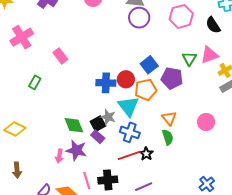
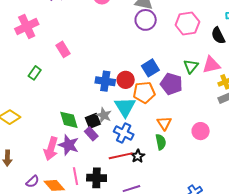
pink arrow: (59, 156) -> (51, 149), size x1.6

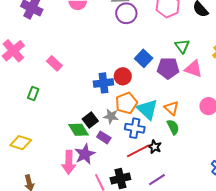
pink triangle: (211, 65) -> (193, 69), moved, turned 48
orange pentagon: (144, 92) -> (126, 103), moved
cyan triangle: (125, 107) -> (147, 109), moved
black square: (93, 121) -> (90, 120), moved
purple star: (69, 145) -> (85, 154), turned -30

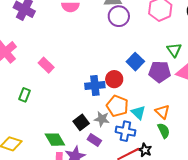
orange pentagon: (126, 103) -> (117, 106), turned -30
cyan triangle: (147, 109) -> (138, 113), size x0.7
green diamond: (79, 130) -> (55, 140), moved

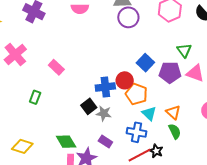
orange pentagon: (117, 106) -> (136, 94), moved
gray star: (102, 119) -> (104, 113), moved
black square: (81, 122) -> (89, 106), moved

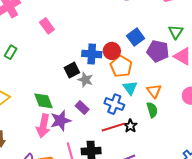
green rectangle: (35, 97) -> (11, 52), moved

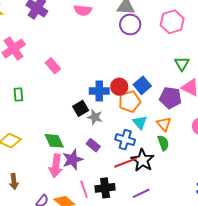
blue square: (136, 37) -> (142, 85), moved
purple pentagon: (158, 51) -> (170, 98), moved
green rectangle: (11, 52) -> (18, 94), turned -32
orange pentagon: (121, 66) -> (130, 102), turned 30
black star: (130, 126) -> (143, 160), size x1.6

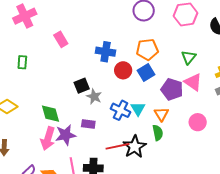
blue cross: (99, 91) -> (106, 52), moved
orange pentagon: (130, 102) -> (147, 49), moved
blue cross: (125, 140) -> (121, 110), moved
purple rectangle: (93, 145) -> (88, 124), turned -40

